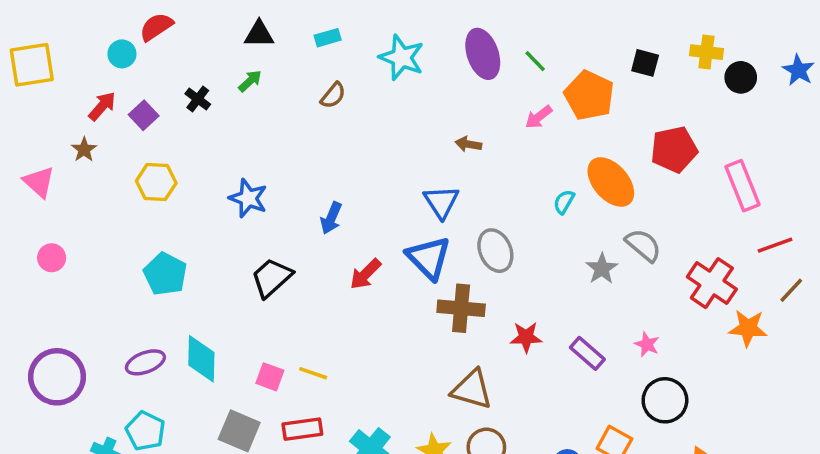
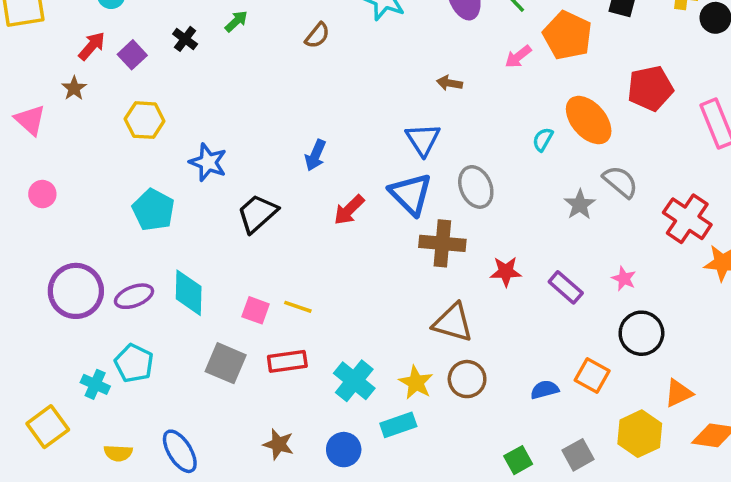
blue star: (248, 198) -> (208, 162), moved
purple circle: (57, 377) -> (76, 291), moved

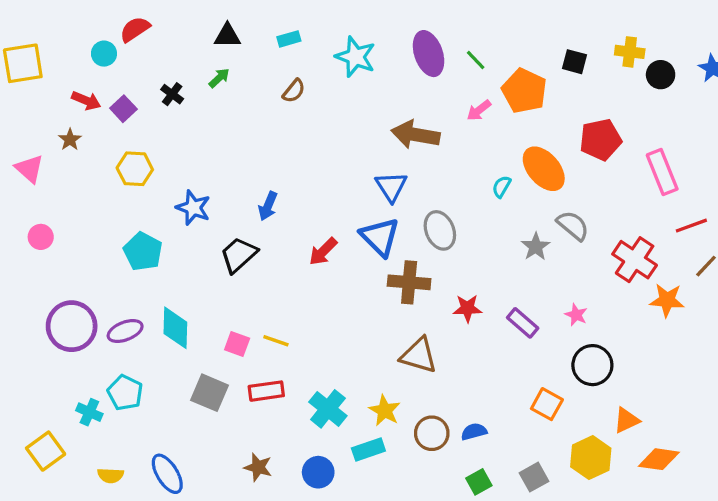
red arrow: (92, 46) -> (86, 101), turned 72
brown arrow: (449, 83) -> (416, 135), size x2.0
blue arrow: (315, 155) -> (268, 206), moved
brown circle: (467, 379) -> (432, 433), moved
blue semicircle: (545, 390) -> (474, 432), moved

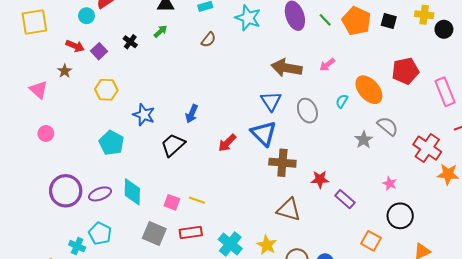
orange pentagon: (524, 91) -> (356, 21), moved
pink arrow: (479, 110) -> (327, 65), moved
gray ellipse: (440, 230) -> (307, 111), moved
purple rectangle: (523, 323) -> (345, 199), moved

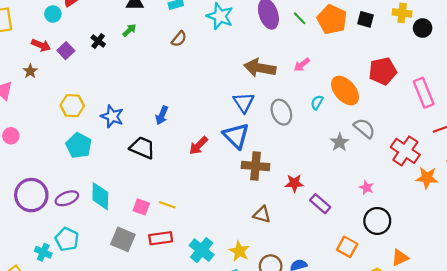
yellow hexagon: (106, 90) -> (72, 106), moved
black trapezoid: (173, 145) -> (142, 148), turned 65
brown triangle: (289, 210) -> (262, 214), size x0.7

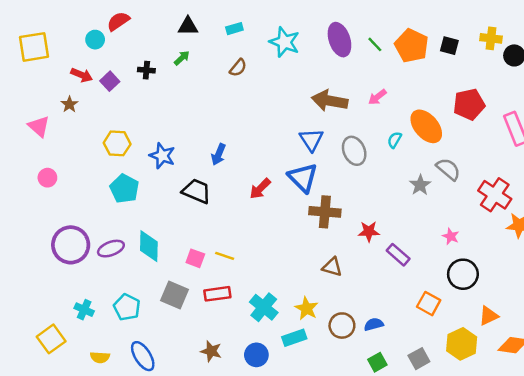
black cross: (98, 41) -> (146, 70), turned -32
cyan pentagon: (67, 239) -> (127, 307), moved

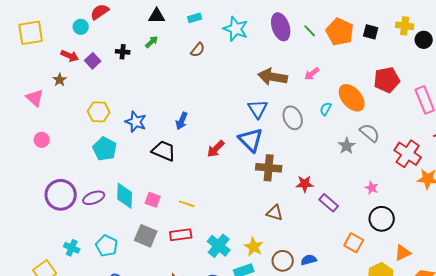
pink square: (195, 258) -> (153, 200), moved

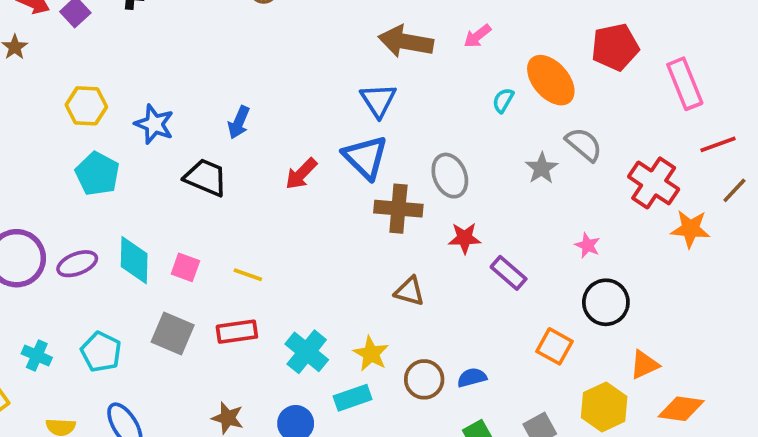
gray ellipse: (293, 118) -> (450, 176), moved

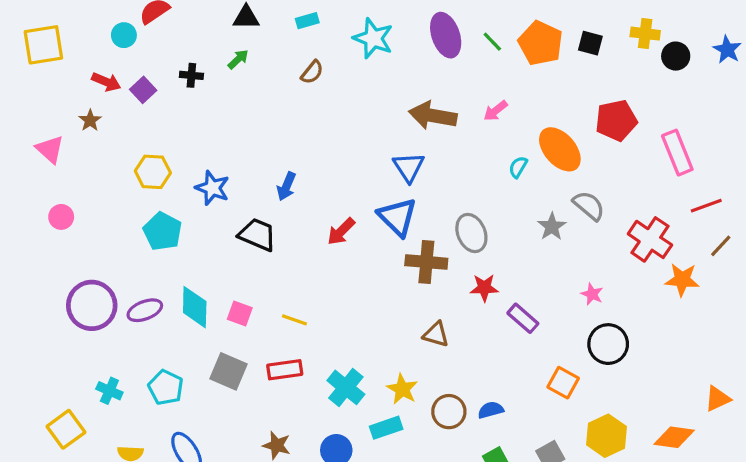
orange triangle: (644, 365) -> (718, 399), moved

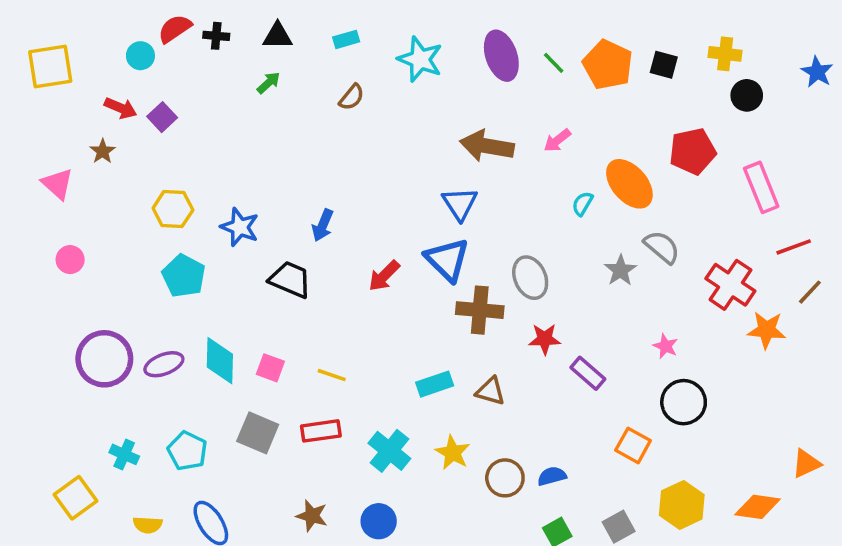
black circle: (676, 56) -> (747, 95), moved
black cross: (191, 75) -> (216, 36), moved
cyan rectangle: (386, 428) -> (435, 384), moved

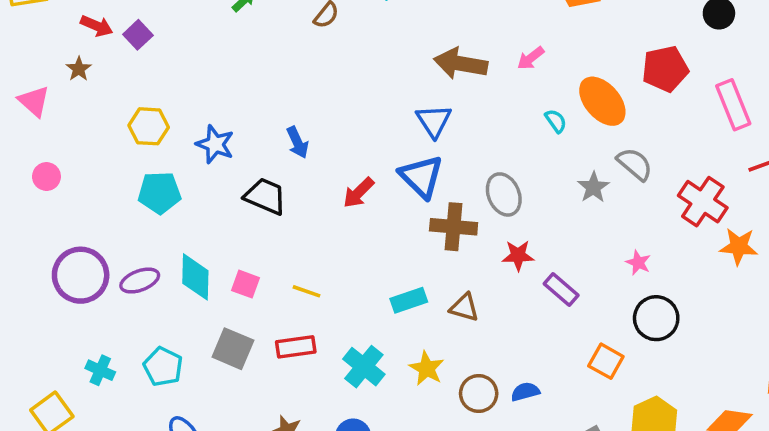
cyan semicircle: (583, 204) -> (556, 121), turned 115
blue arrow: (323, 225) -> (298, 142), turned -48
cyan pentagon: (184, 276) -> (159, 193), turned -30

